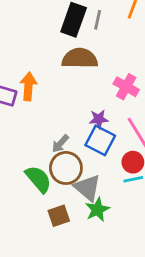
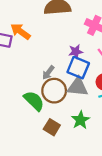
orange arrow: (28, 86) -> (20, 31), turned -54
gray triangle: (87, 188) -> (78, 87), moved, turned -30
brown square: (59, 216) -> (52, 127), turned -35

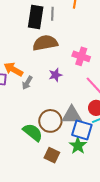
purple star: (76, 52) -> (55, 75), moved
blue square: (78, 68) -> (82, 130), moved
gray arrow: (48, 73) -> (27, 83), moved

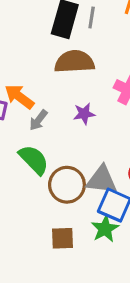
green semicircle: (33, 132) -> (34, 160), moved
brown square: (52, 155) -> (62, 238), turned -35

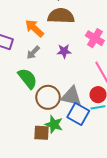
orange arrow: (19, 97) -> (34, 28), moved
green star: (105, 229) -> (54, 124), moved, turned -30

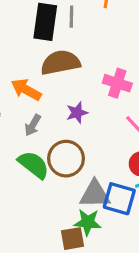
gray triangle: (71, 96) -> (95, 194), moved
brown circle: (48, 97) -> (66, 159), moved

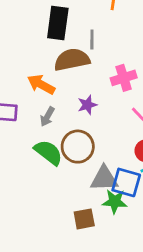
gray line: (71, 17) -> (92, 39), moved
pink cross: (117, 83) -> (124, 78), turned -35
green star: (88, 222) -> (115, 201), moved

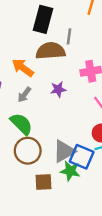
brown circle: (78, 147) -> (28, 151), moved
gray triangle: (104, 179) -> (64, 151), turned -35

